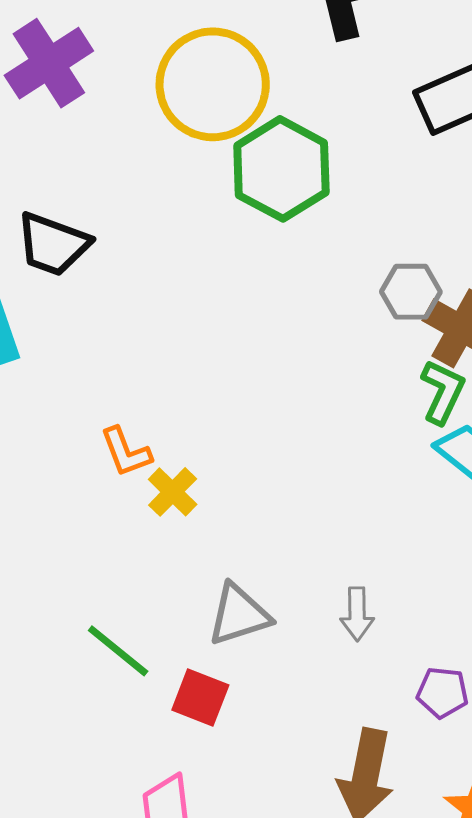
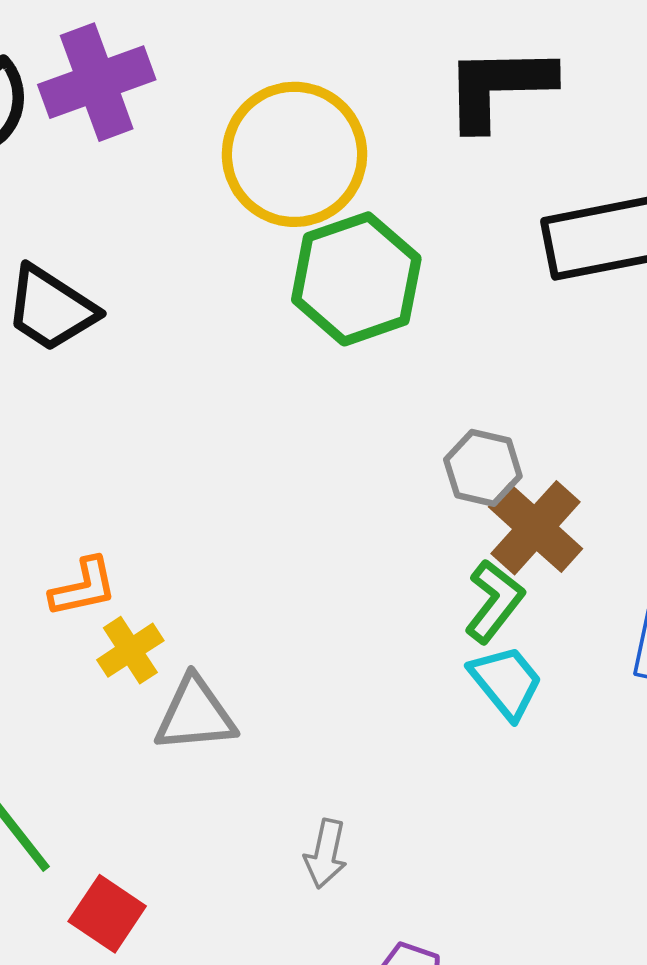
orange L-shape: (126, 452) -> (83, 587), turned -94
gray triangle: (239, 615) -> (195, 715), moved

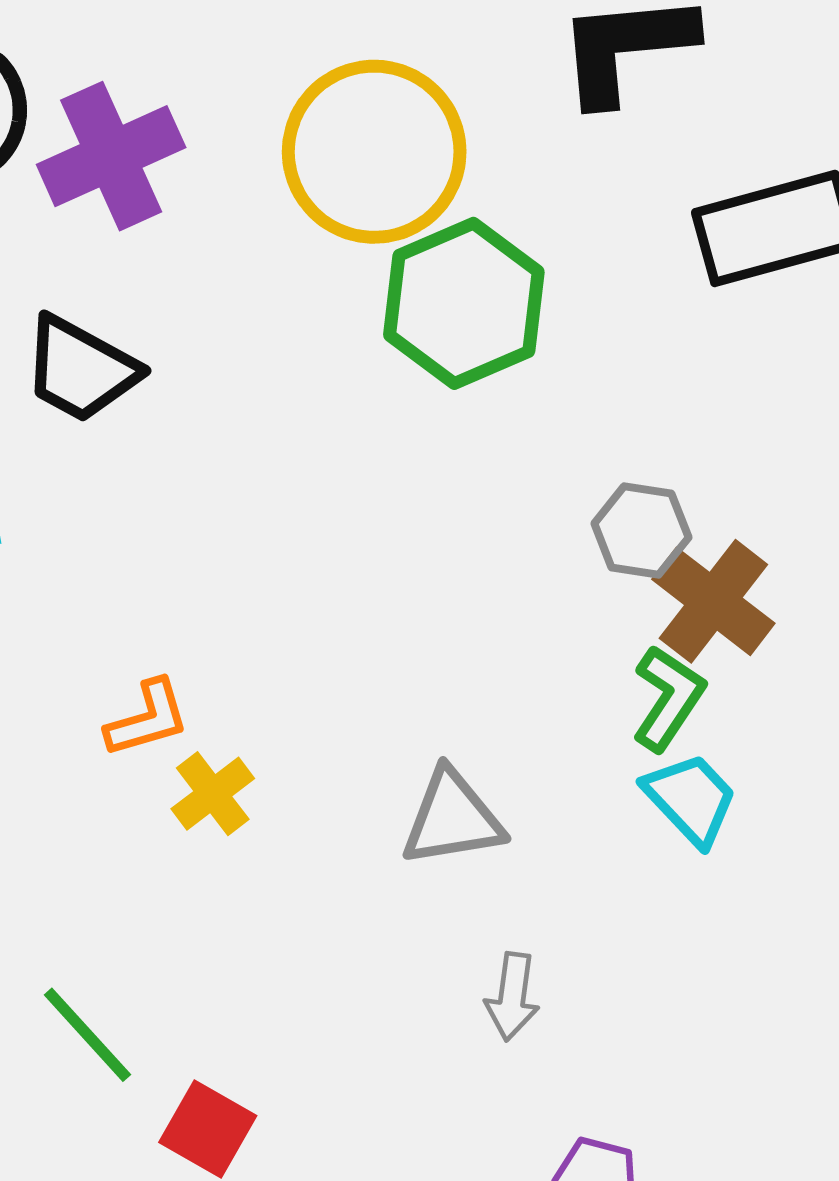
purple cross: (97, 82) -> (111, 156), moved
gray triangle: (195, 715) -> (452, 818), moved
gray arrow: (326, 854) -> (512, 997), moved

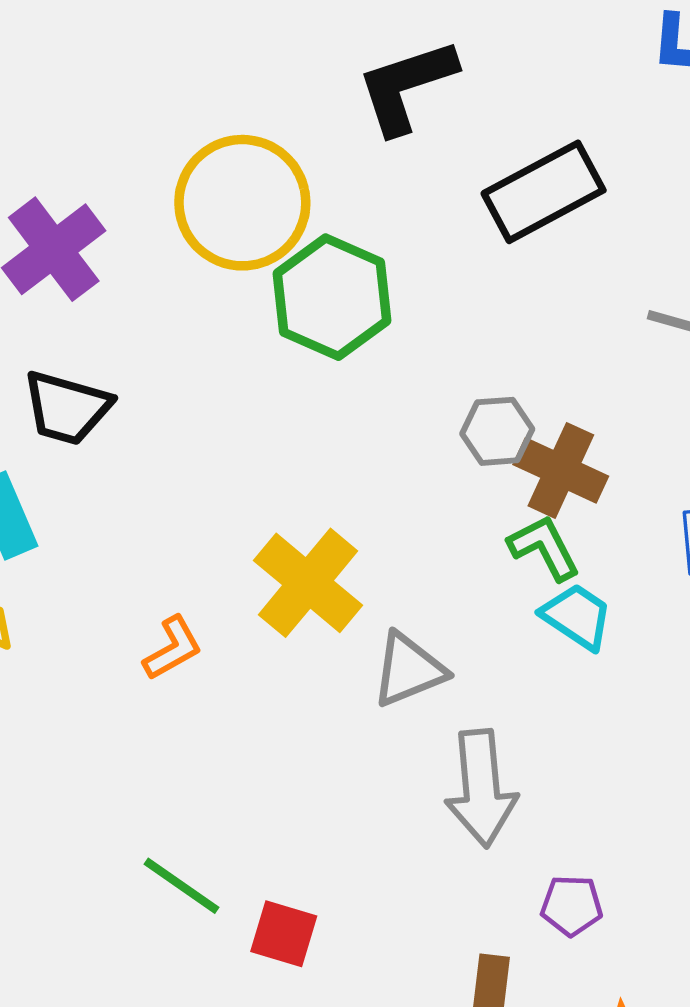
green L-shape: (668, 698) -> (544, 548), turned -48
yellow cross: (213, 794) -> (308, 583), moved, size x1.8
gray arrow: (512, 997) -> (481, 788), size x1.8

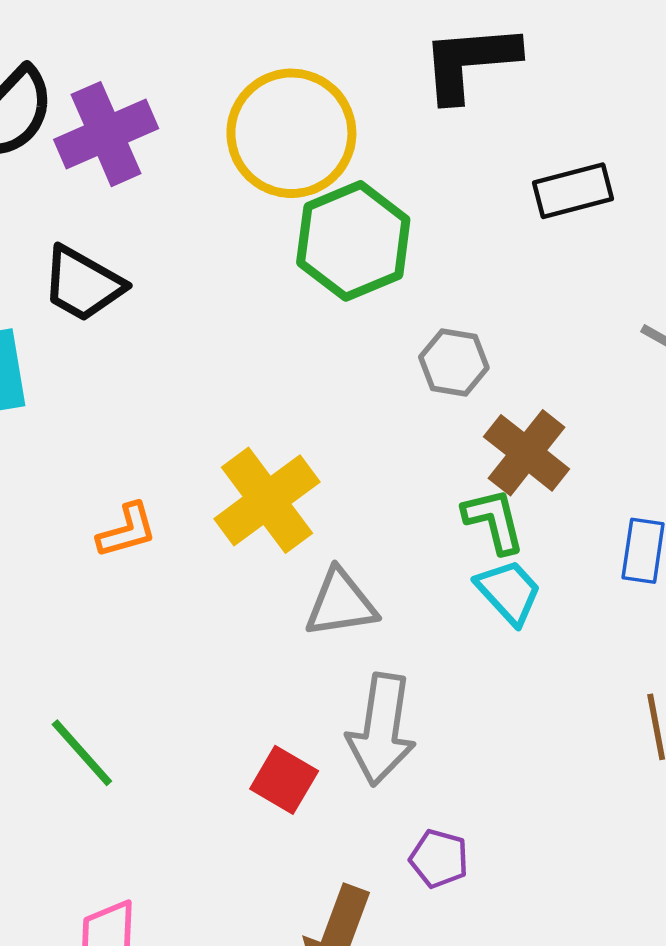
black rectangle: (544, 192) -> (573, 191), size x0.7
gray hexagon: (497, 431) -> (454, 362), moved
red square: (284, 934) -> (284, 780), moved

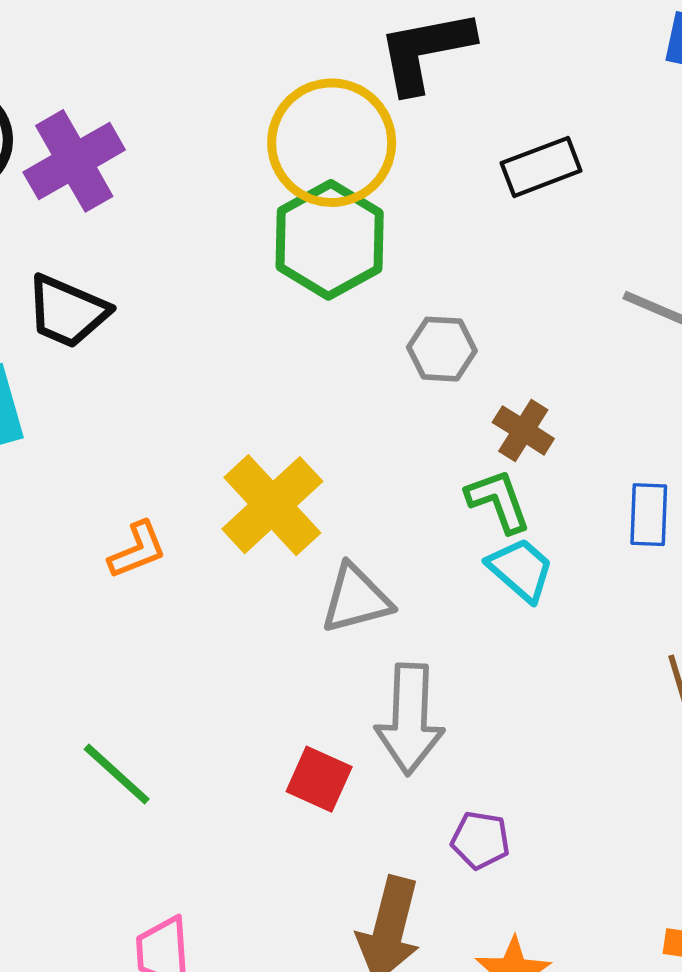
yellow circle: (291, 133) -> (332, 143), moved
brown cross: (527, 453) -> (523, 430), size x0.7

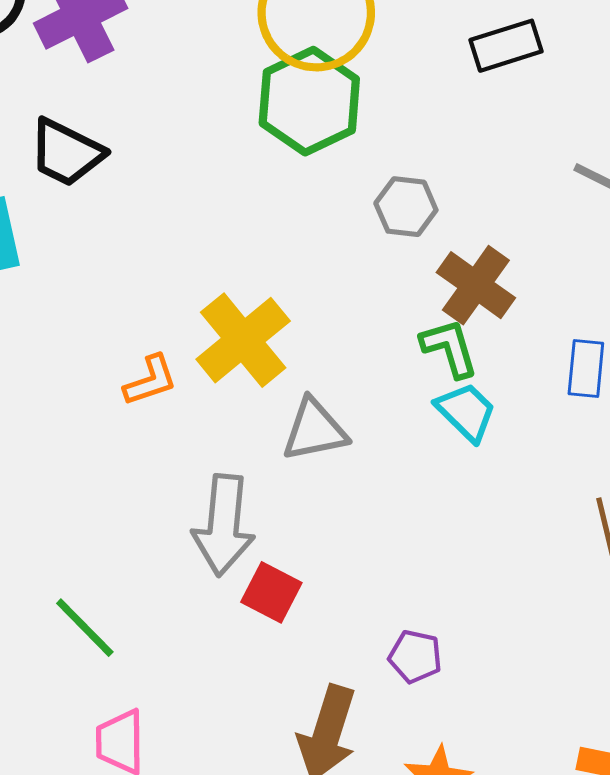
brown cross: (523, 430) -> (476, 285), size x1.4
orange L-shape: (137, 550) -> (150, 380), moved
gray arrow: (410, 719) -> (224, 525), moved
green line: (117, 774) -> (85, 628), moved

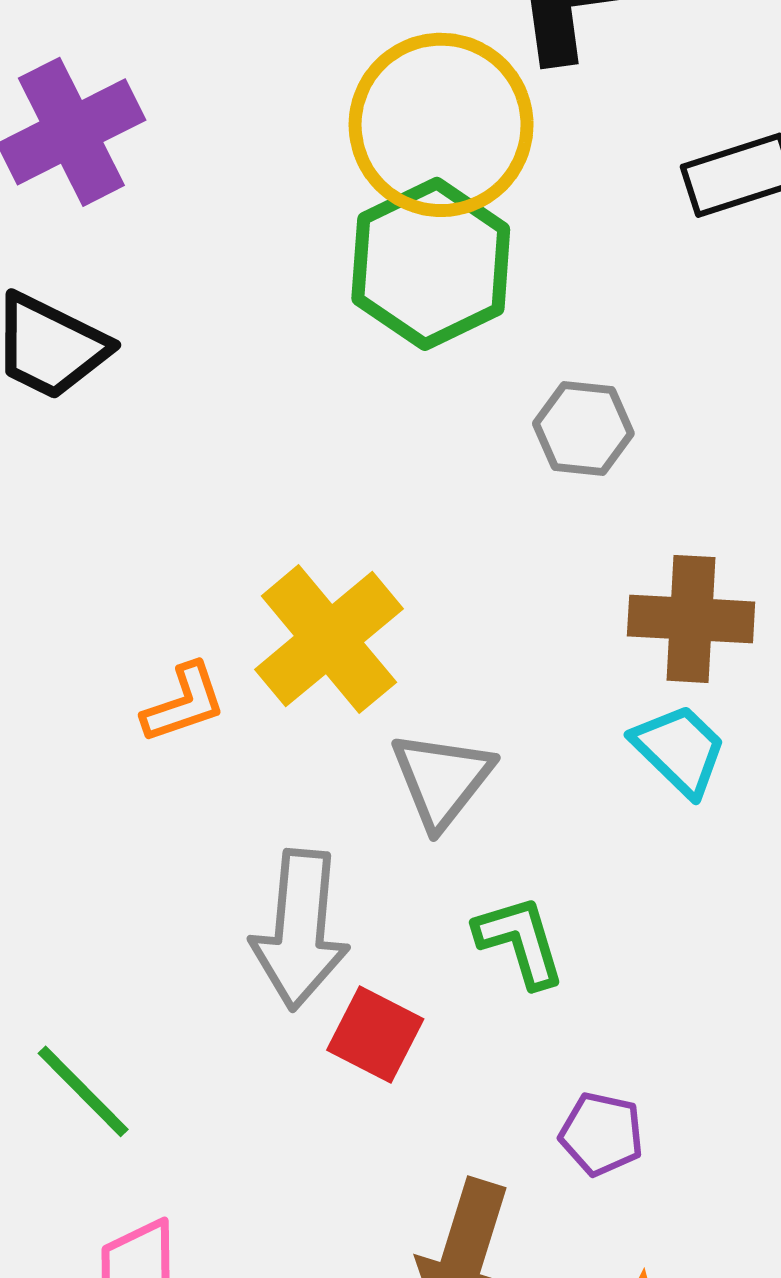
brown cross: (476, 285) -> (691, 619), moved, turned -32
green L-shape: (449, 348) -> (520, 941), moved
gray triangle: (315, 430) -> (442, 780), turned -40

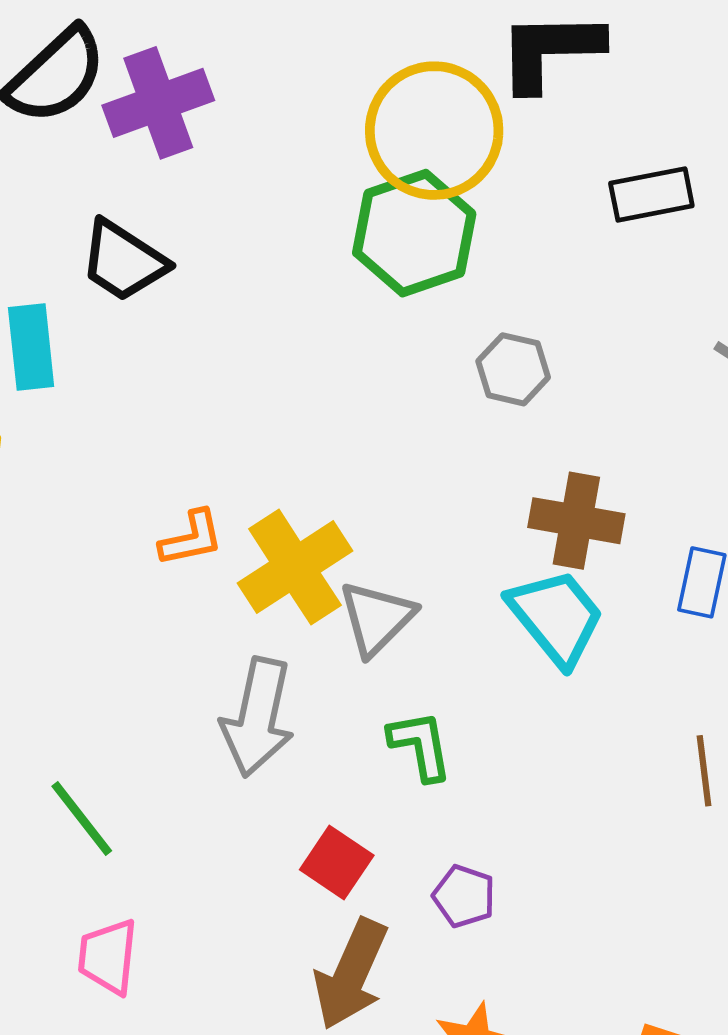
yellow cross: (329, 639) -> (295, 567), moved
cyan trapezoid: (680, 750) -> (556, 617), size x1.4
red square: (375, 1035) -> (337, 863), moved

